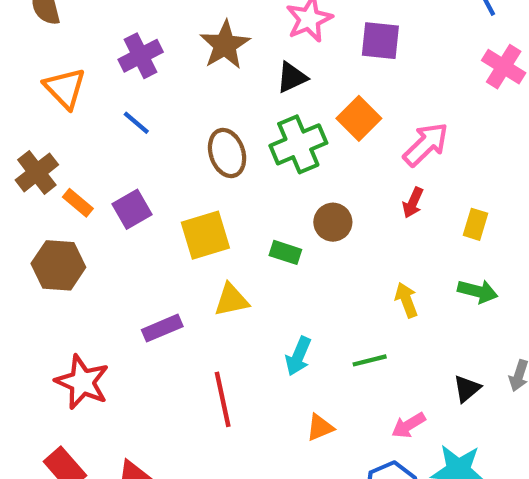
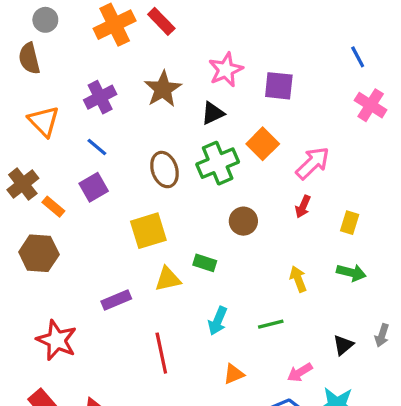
purple square: (132, 209) -> (94, 187), moved
green rectangle: (285, 252) -> (205, 263), moved

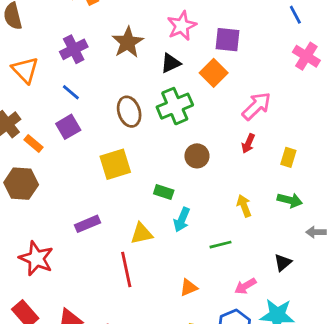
orange square: (263, 144) -> (214, 73), moved
yellow triangle: (168, 279) -> (142, 233), moved
cyan arrow: (218, 321) -> (182, 220), moved
gray arrow: (382, 335) -> (316, 232), moved, turned 72

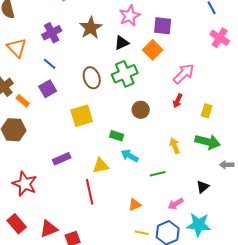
green arrow: (290, 200) -> (208, 142), size x1.4
cyan arrow: (182, 220) -> (130, 156), turned 96

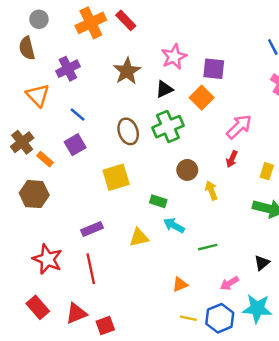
purple cross: (52, 33) -> (68, 69), moved
yellow arrow: (175, 146) -> (211, 190), moved
red line: (90, 192) -> (91, 269), moved

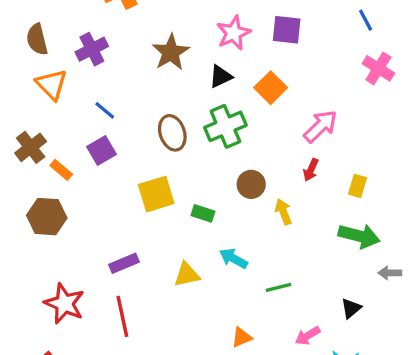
brown semicircle: (27, 48) -> (37, 39), moved
purple square: (214, 69) -> (287, 30), moved
green rectangle: (158, 201) -> (203, 213), moved

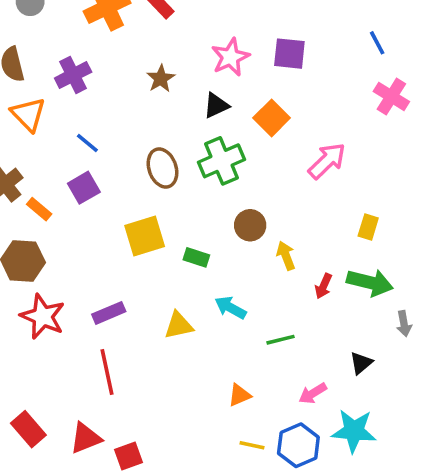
brown star: (171, 52) -> (161, 79), size x0.7
red arrow: (311, 170) -> (323, 286), moved
gray arrow: (390, 273) -> (404, 324), turned -100
red star: (64, 304) -> (43, 316), moved

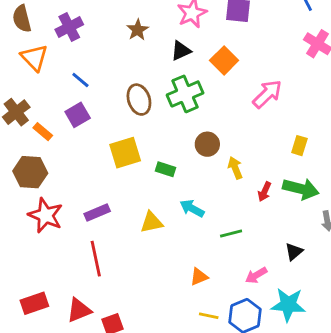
red rectangle: (28, 429) -> (34, 303), turned -68

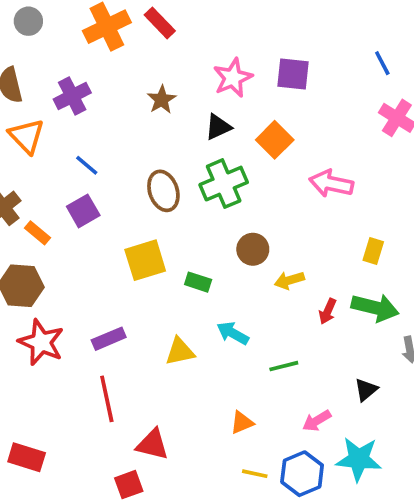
pink arrow: (267, 94) -> (331, 184), turned -124
yellow arrow: (235, 168) -> (289, 280), turned -85
red rectangle: (34, 303) -> (27, 457), turned 36
red triangle: (79, 310) -> (152, 444), moved, turned 36

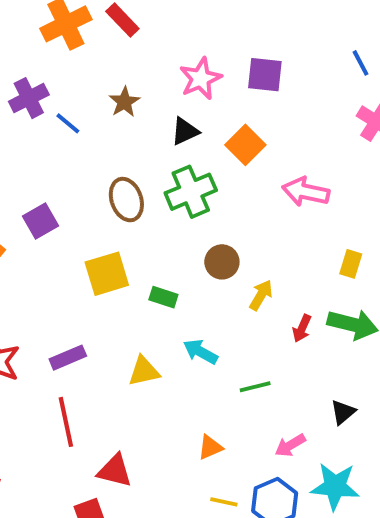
blue line: (87, 165) -> (68, 123), moved
yellow arrow: (289, 280) -> (261, 295), turned 136

